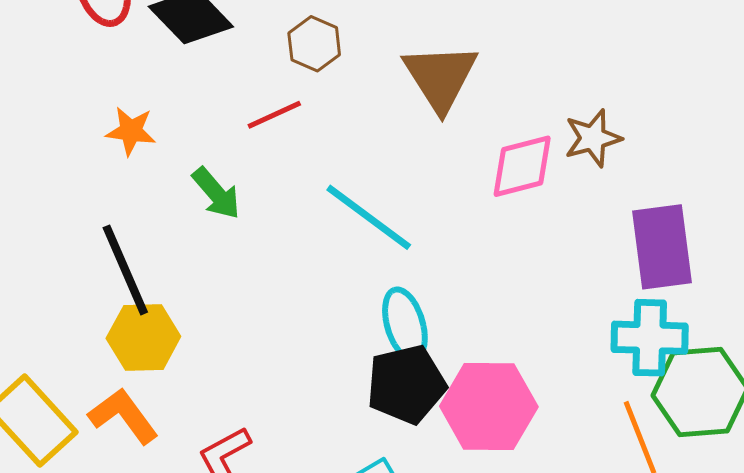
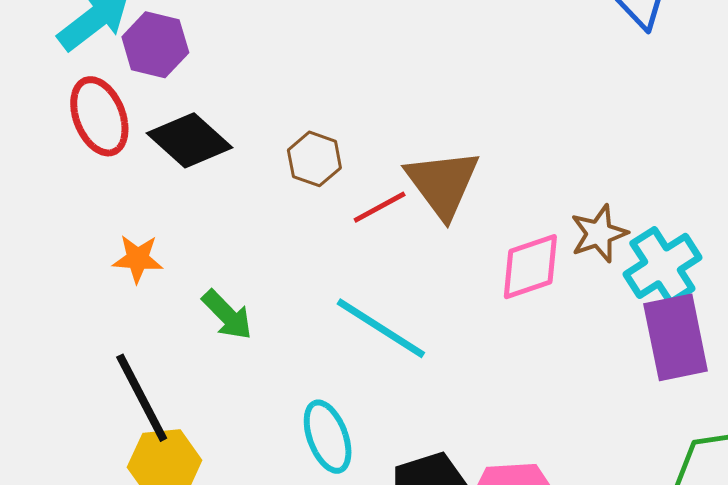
red line: (274, 115) -> (380, 207), moved
cyan ellipse: (405, 324) -> (328, 437), moved
cyan cross: (650, 338) -> (662, 266), moved, turned -30

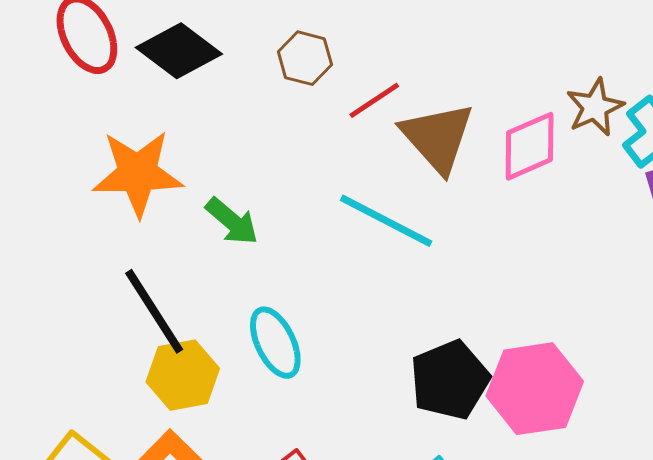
brown triangle: (443, 183) -> (438, 137), moved
orange star: (138, 259) -> (138, 173), size x1.8
cyan ellipse: (328, 437) -> (275, 343), moved

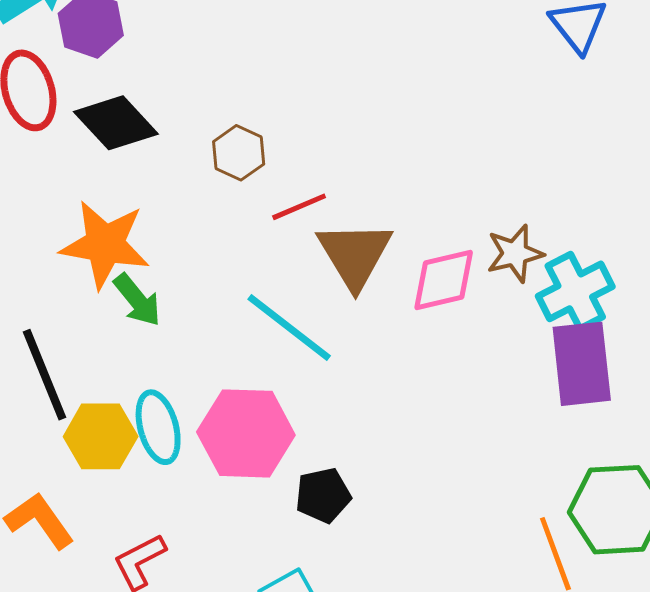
orange star: (138, 173) -> (105, 244), moved
yellow hexagon: (183, 375) -> (101, 436), moved
black pentagon: (450, 380) -> (323, 495), size x0.7
pink hexagon: (535, 389) -> (246, 433), moved

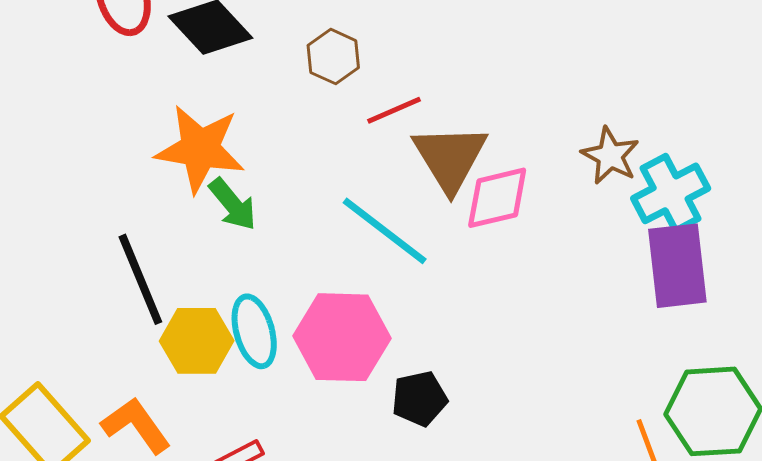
brown star: (515, 253) -> (610, 156), turned -30
pink diamond: (444, 280) -> (497, 198), moved

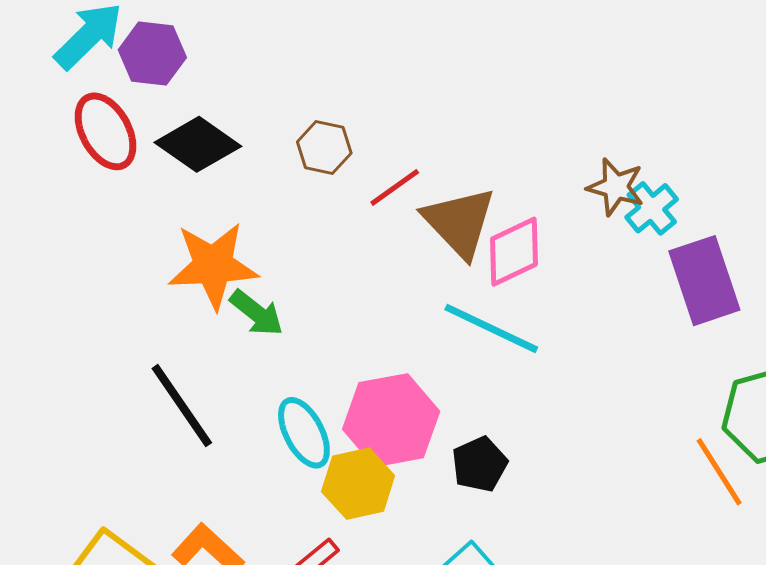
cyan cross: (671, 193) -> (652, 208), moved, size x0.7
cyan line: (385, 231) -> (491, 328), moved
yellow hexagon: (197, 341) -> (358, 484), moved

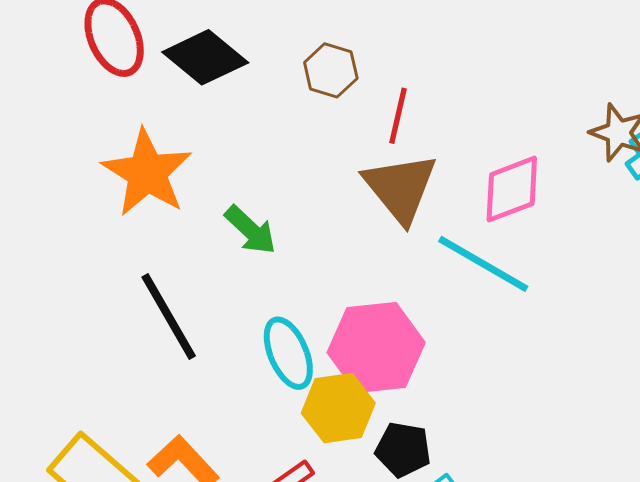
red line: (395, 187) -> (398, 116), turned -46
brown triangle: (459, 222) -> (400, 188), moved
orange star: (213, 265) -> (147, 173), moved, turned 30
black pentagon: (480, 464) -> (403, 450), moved, turned 30

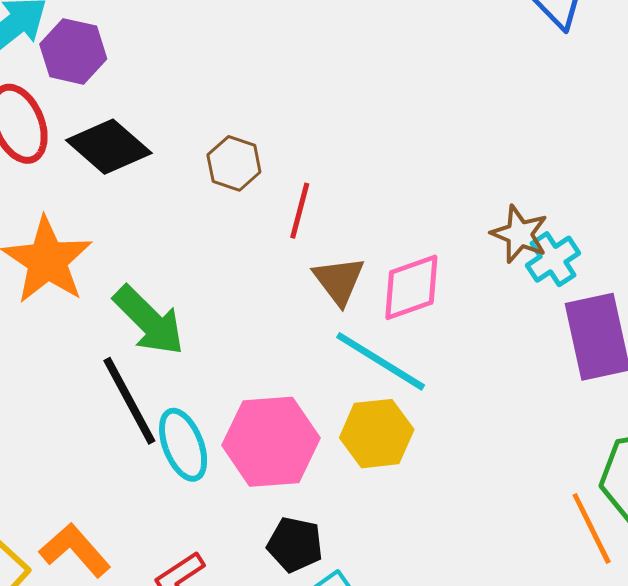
brown triangle: (400, 188) -> (339, 281), moved, size x0.7
green arrow: (250, 230) -> (149, 321), size x1.4
black line: (169, 316) -> (129, 401), moved
yellow hexagon: (338, 408) -> (377, 434), moved

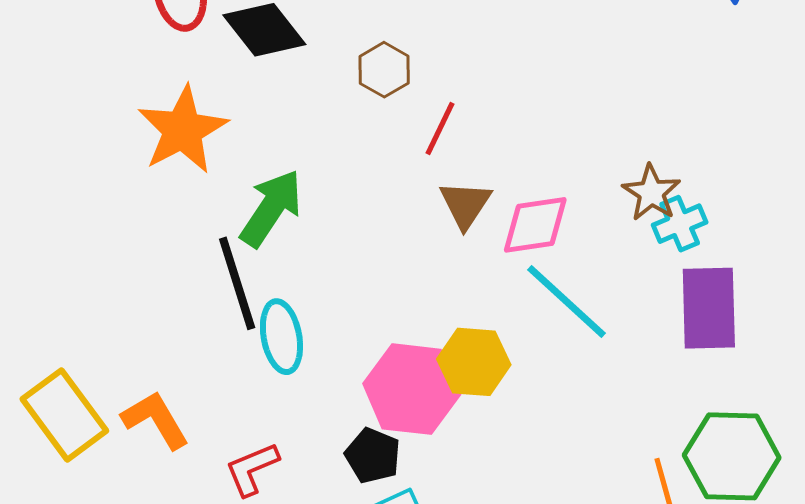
green arrow: (149, 321) -> (271, 208), turned -112
cyan line: (381, 361) -> (566, 302), moved
pink hexagon: (271, 442) -> (412, 389), moved

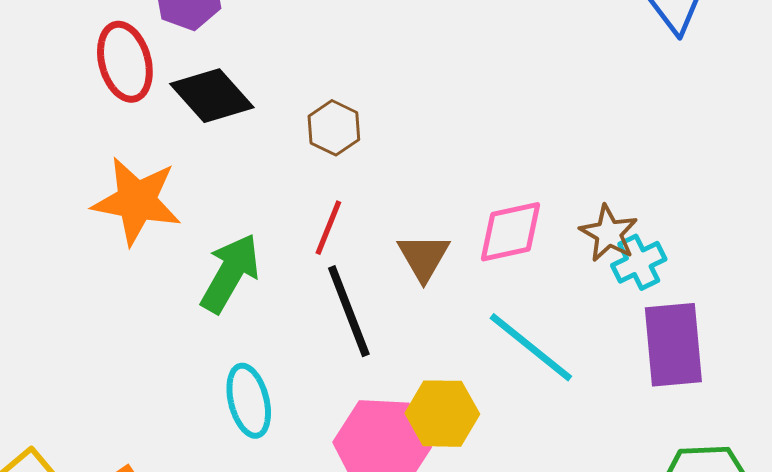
red line: (440, 129) -> (328, 228), moved
orange star: (183, 130) -> (137, 201), turned -30
pink diamond: (535, 225) -> (510, 232), moved
black line: (237, 283) -> (349, 311), moved

